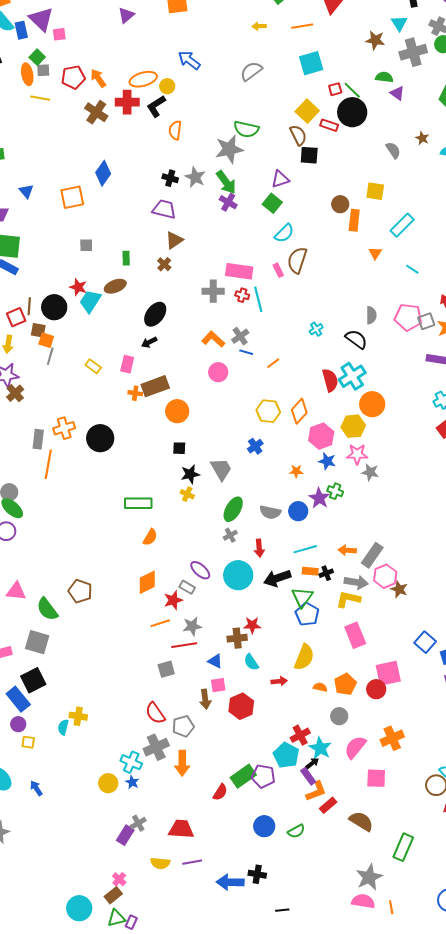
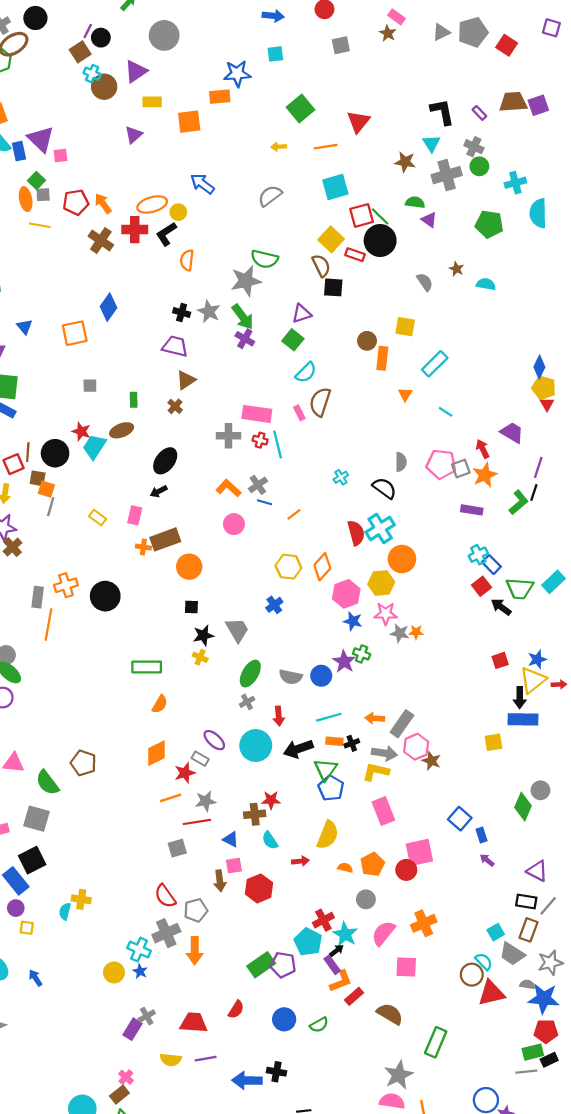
red square: (335, 89) -> (362, 215), size x1.6
orange star: (296, 471) -> (416, 632), moved
red semicircle: (220, 792) -> (236, 1010), moved

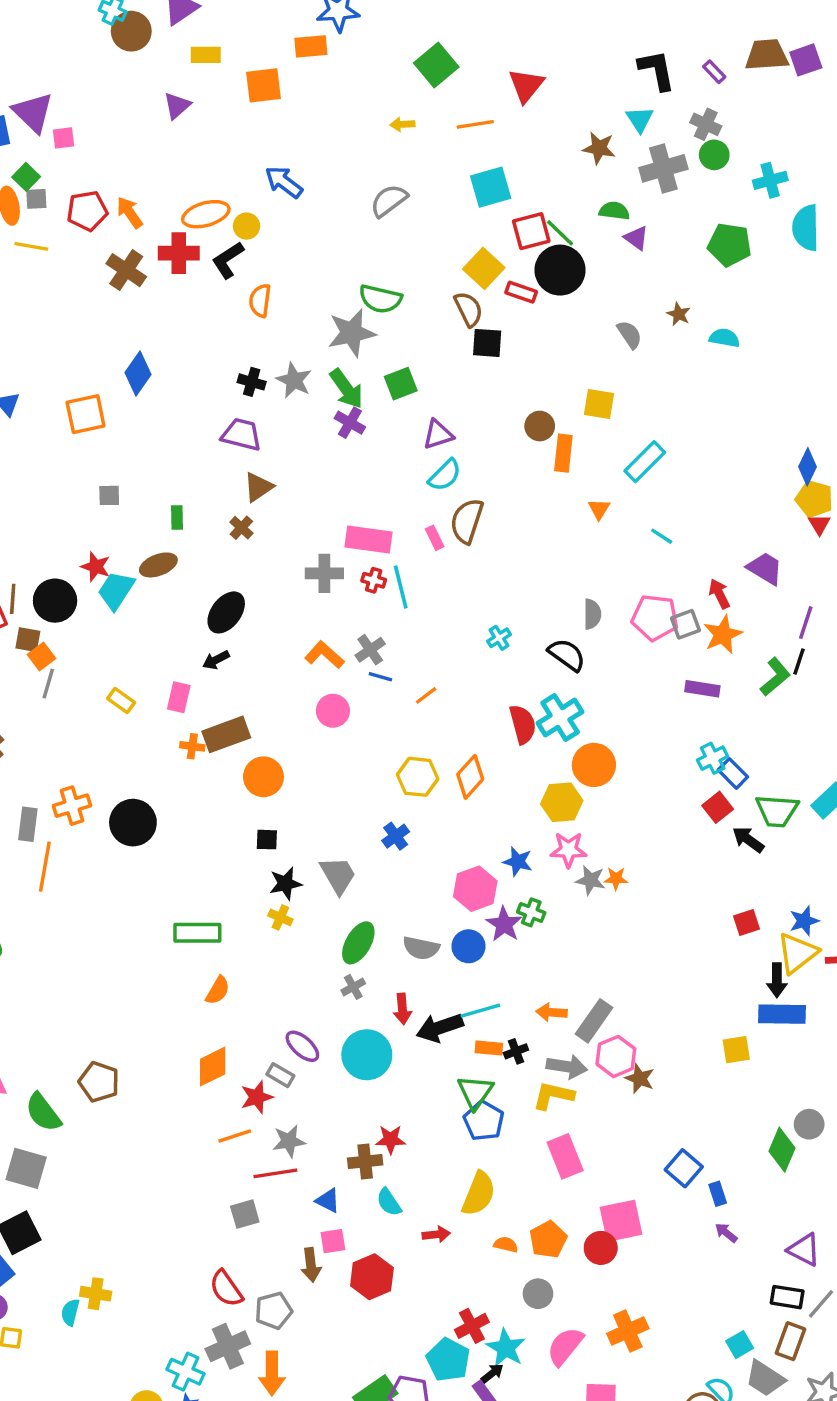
purple triangle: (302, 314) -> (438, 434), moved
green square: (293, 340) -> (401, 384), moved, turned 30
orange square: (46, 489) -> (41, 656), turned 35
pink hexagon: (346, 594) -> (475, 889), moved
black arrow: (298, 749) -> (440, 1028), moved

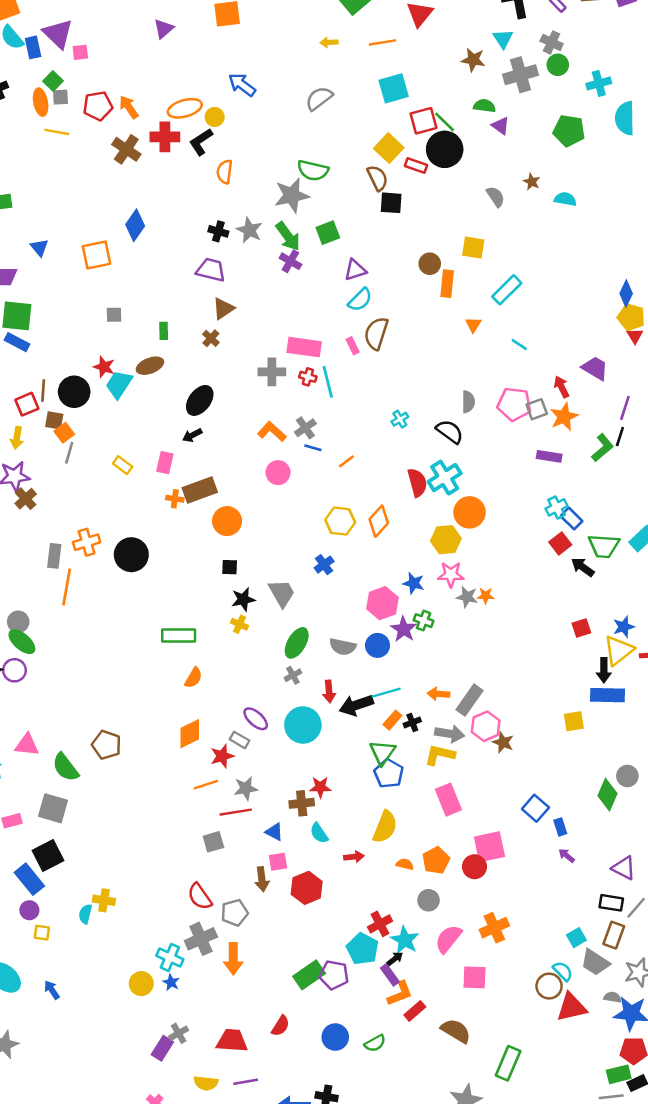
orange rectangle: (489, 1048) -> (392, 720), turned -54

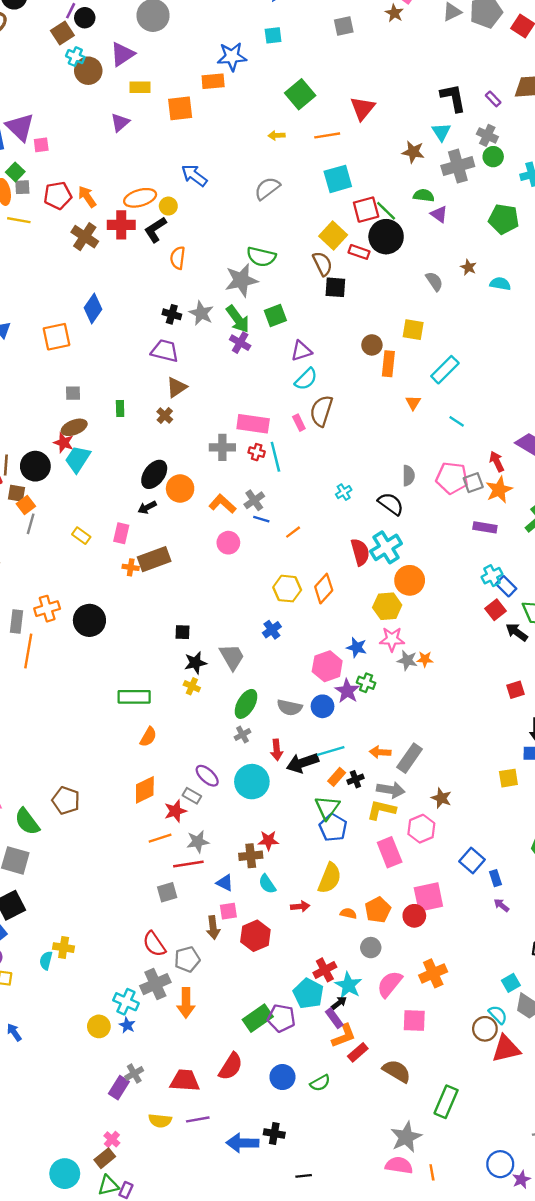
brown ellipse: (150, 366) -> (74, 427), moved
orange circle: (227, 521) -> (180, 489), moved
pink hexagon: (486, 726) -> (421, 829), moved
red semicircle: (281, 1026) -> (231, 1066), size x1.4

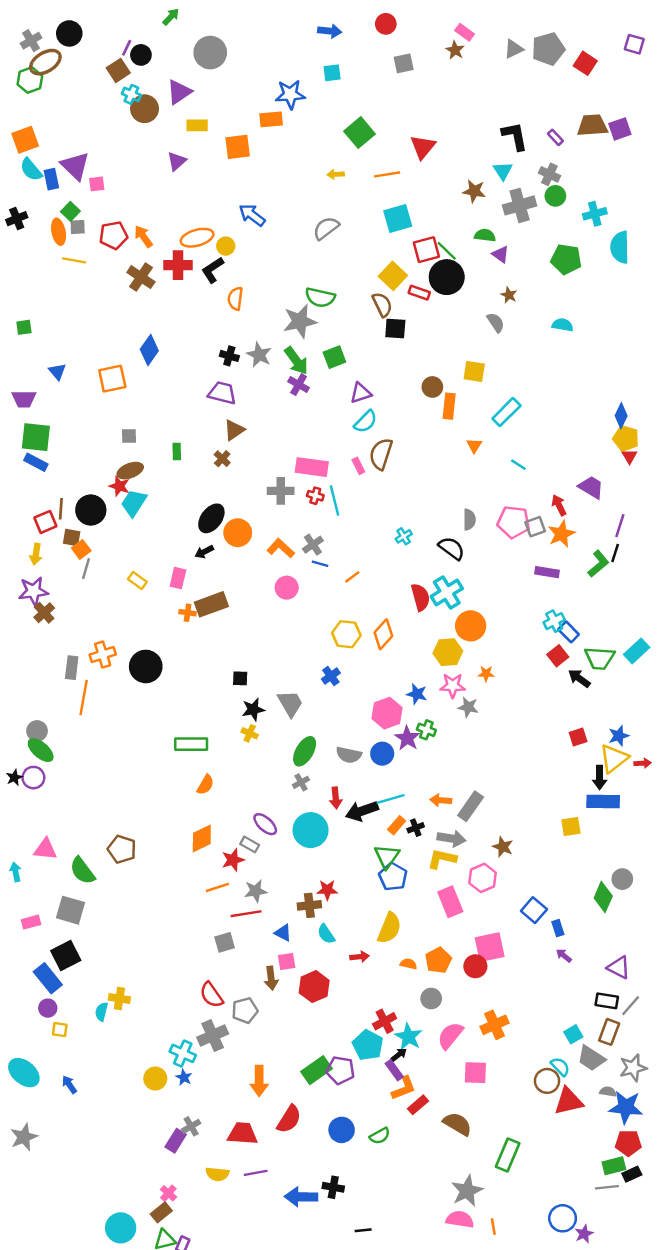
brown star: (468, 267) -> (509, 295), moved
orange star: (425, 659) -> (486, 674), moved
orange arrow: (186, 1003) -> (259, 1081), moved

